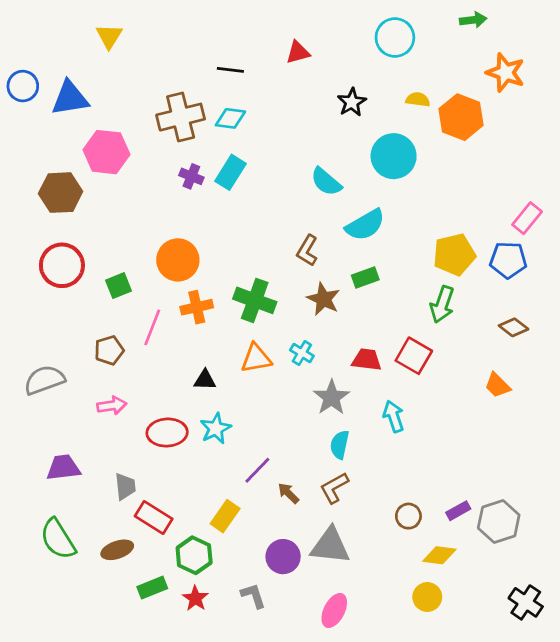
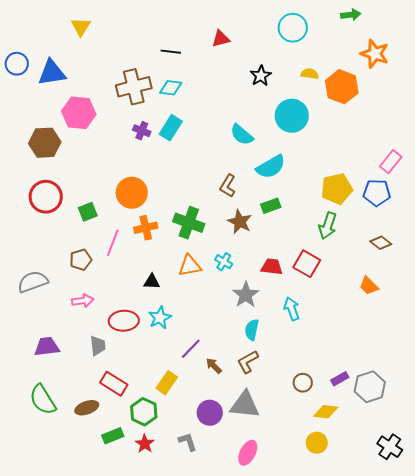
gray trapezoid: (125, 486) -> (98, 346), moved

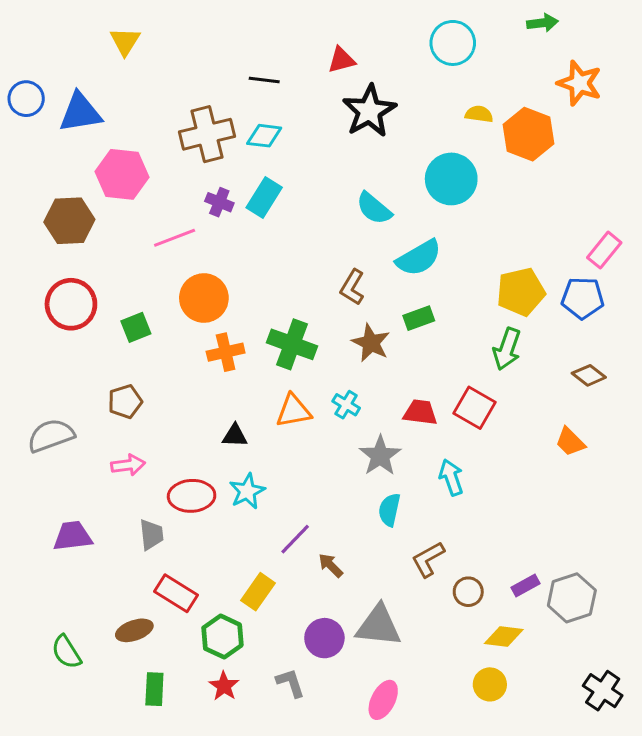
black star: (261, 76) -> (369, 111), moved, size x1.6
pink line: (113, 243) -> (175, 238), moved, turned 48
brown L-shape: (248, 362) -> (428, 559), moved
green semicircle: (43, 400) -> (66, 652), moved, size x0.7
green rectangle: (113, 436) -> (154, 689), moved, turned -65

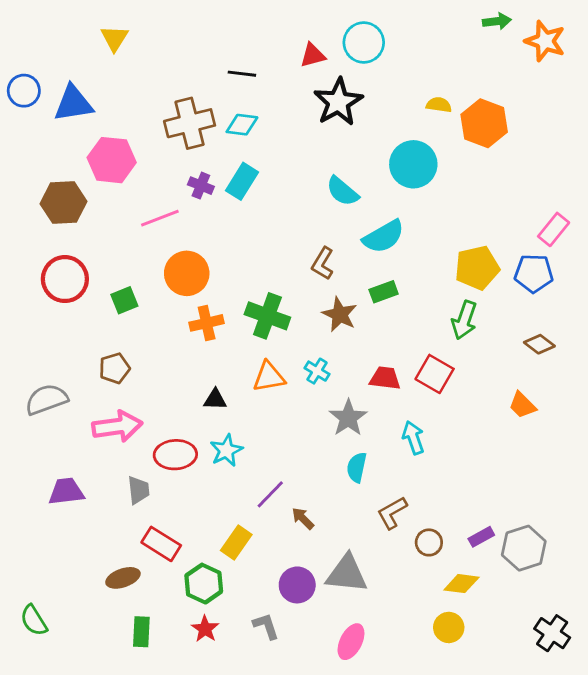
cyan circle: (453, 43) -> (364, 42), moved
orange star: (580, 83) -> (545, 41), moved
pink arrow: (128, 465) -> (117, 426), size x1.6
green semicircle: (66, 652) -> (34, 620), moved

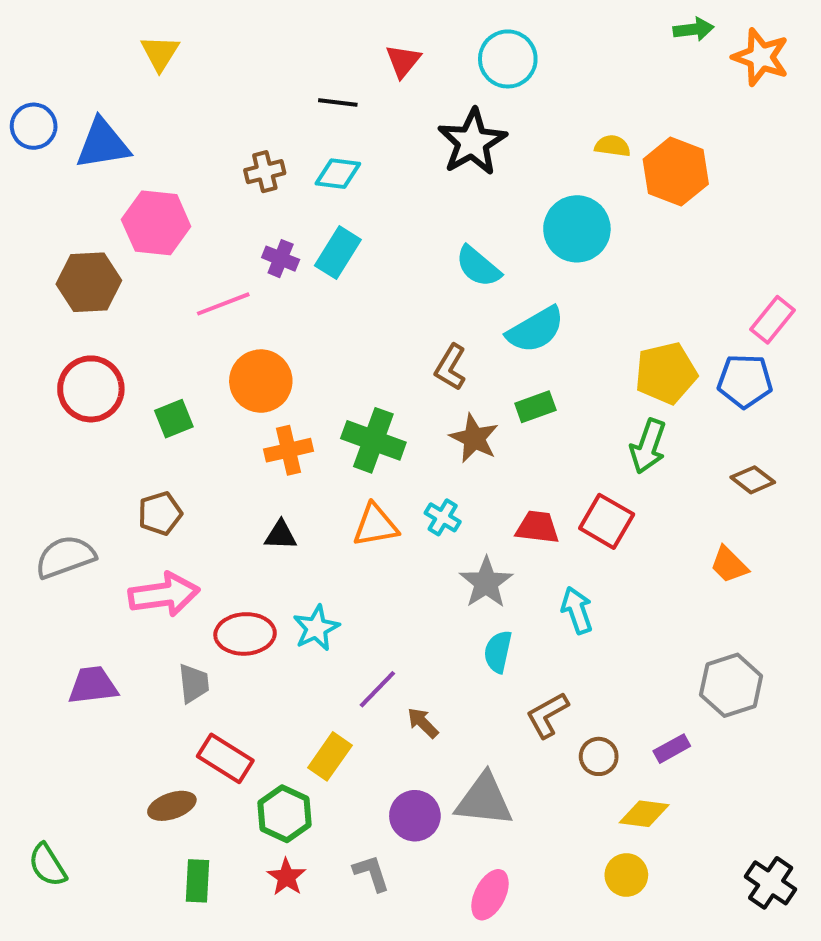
red triangle: (313, 55) -> (403, 61), moved, turned -36
brown cross: (190, 123) -> (265, 172), size x0.6
black triangle: (215, 399) -> (281, 535), moved
gray hexagon: (524, 548) -> (731, 685), moved

